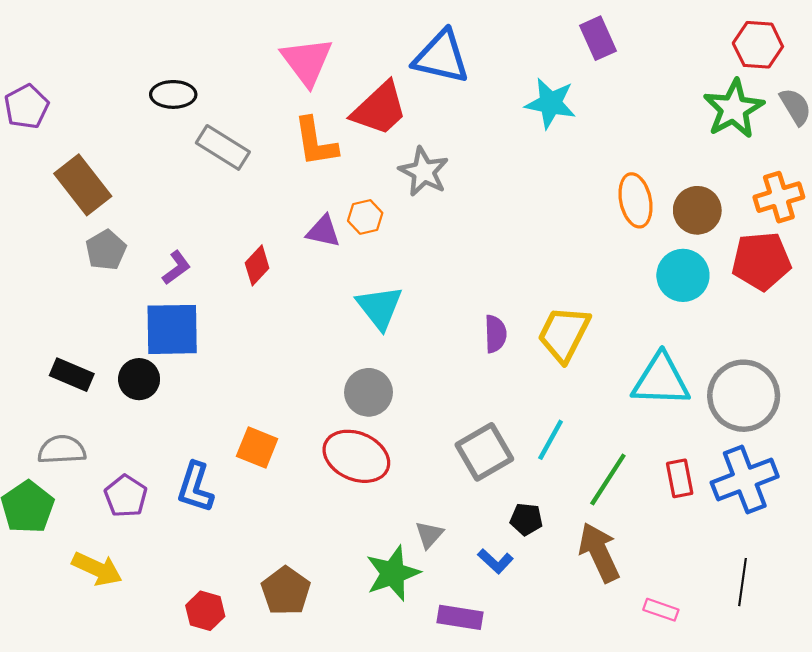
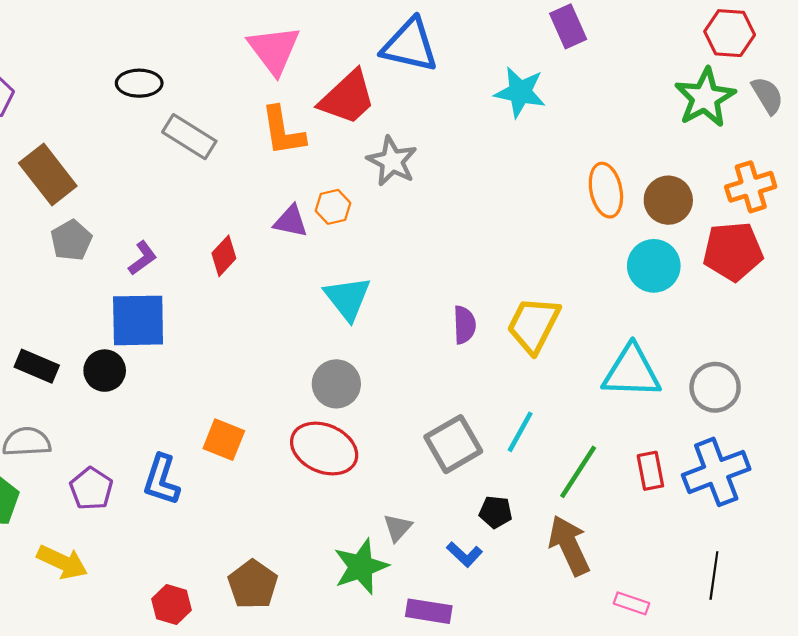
gray circle: (744, 396) -> (715, 387), size x0.7

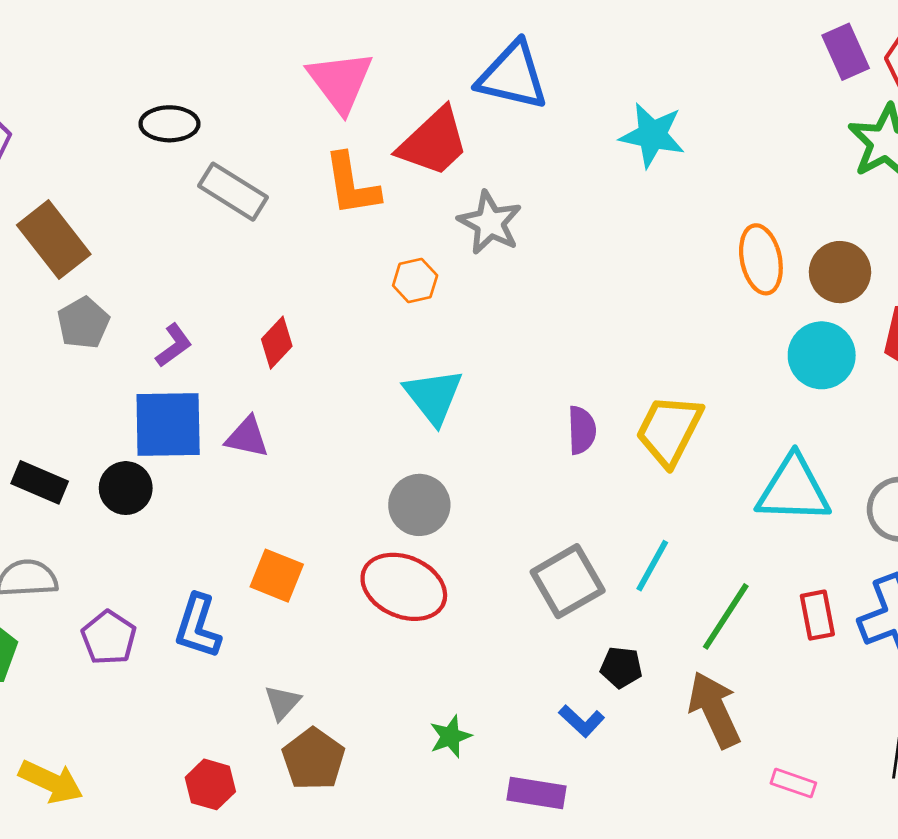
purple rectangle: (568, 26) -> (846, 52), moved
purple triangle: (291, 221) -> (247, 437), moved
gray triangle: (398, 528) -> (282, 703), moved
yellow arrow: (62, 562) -> (51, 782), moved
green star: (361, 567) -> (450, 736), size x0.6

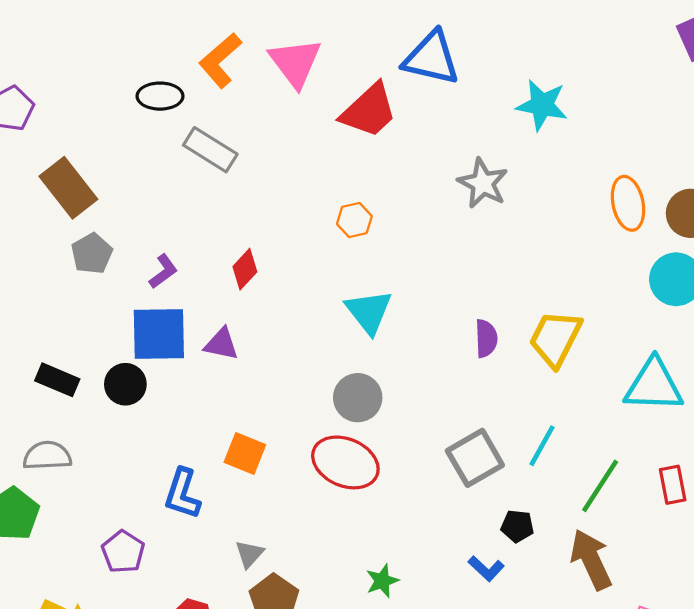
orange L-shape: (352, 185) -> (220, 60), moved, turned 58
gray star: (490, 223) -> (483, 183), moved
purple pentagon: (109, 638) -> (123, 552), moved

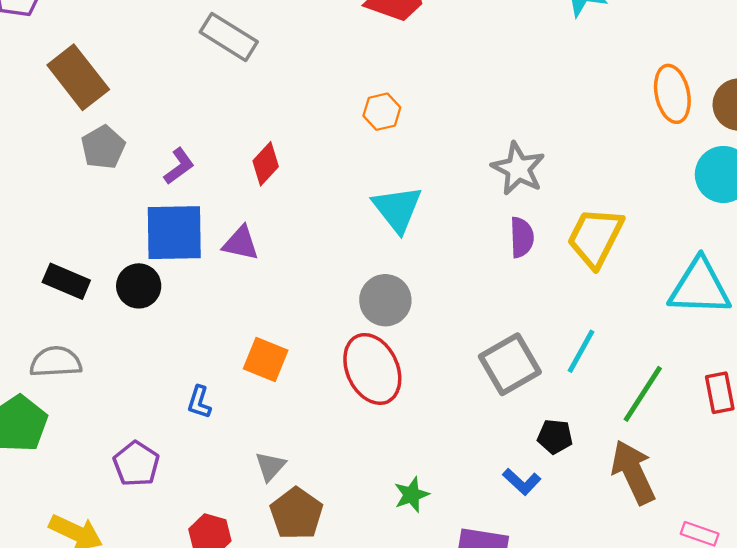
gray star: (483, 183) -> (518, 169), moved
red ellipse: (345, 462) -> (372, 369), turned 42
blue L-shape: (182, 494) -> (199, 402), size x0.6

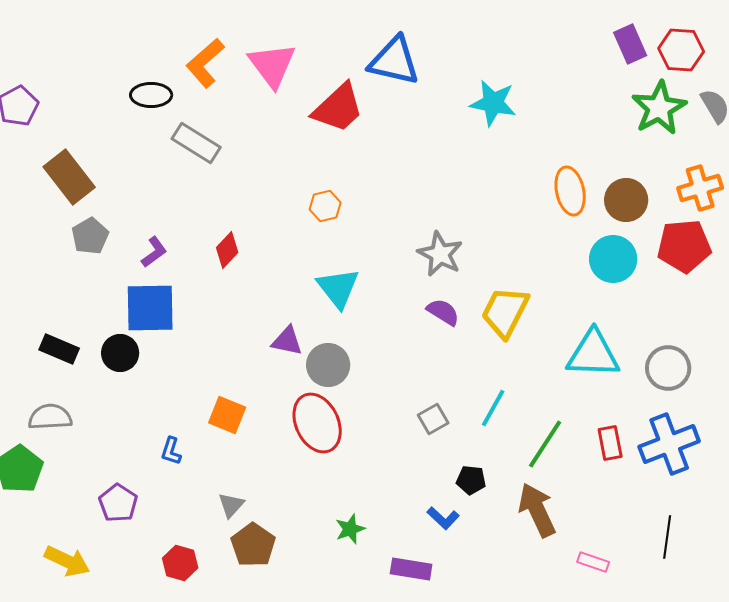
purple semicircle: (522, 237) -> (443, 312), turned -56
purple triangle: (241, 243) -> (287, 341), moved
gray square: (510, 364) -> (433, 419), size x0.6

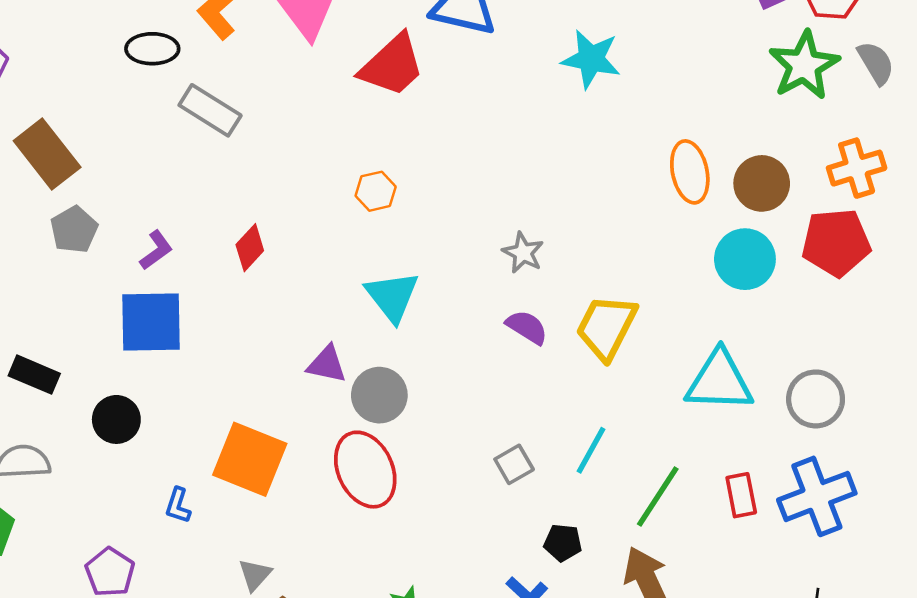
gray star: (440, 254) -> (523, 253), size x0.7
black circle: (120, 353) -> (116, 419), moved
orange square: (227, 415) -> (250, 459), size x1.5

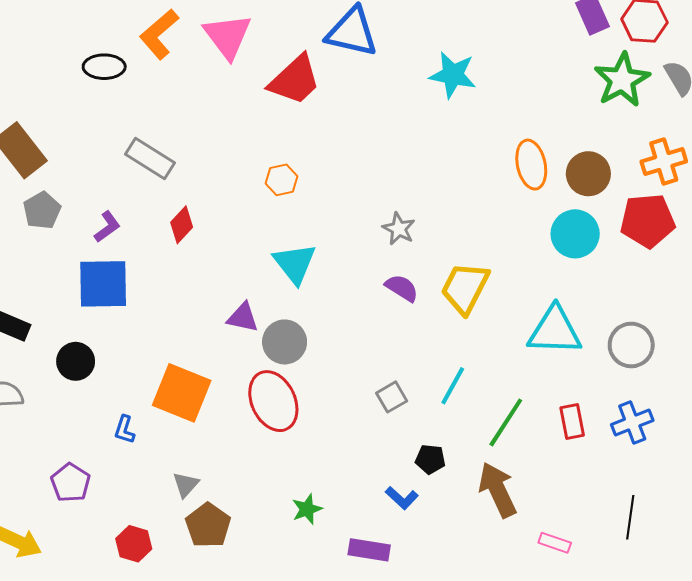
gray rectangle: (210, 110) -> (150, 158), moved
blue cross: (817, 496) -> (632, 422), size x0.7

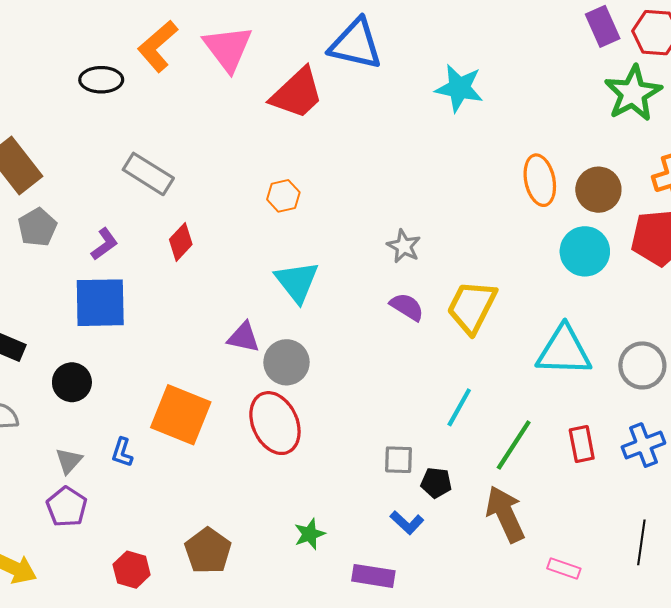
gray square: (392, 397) -> (398, 460), moved, turned 32
gray triangle: (186, 485) -> (69, 461), moved

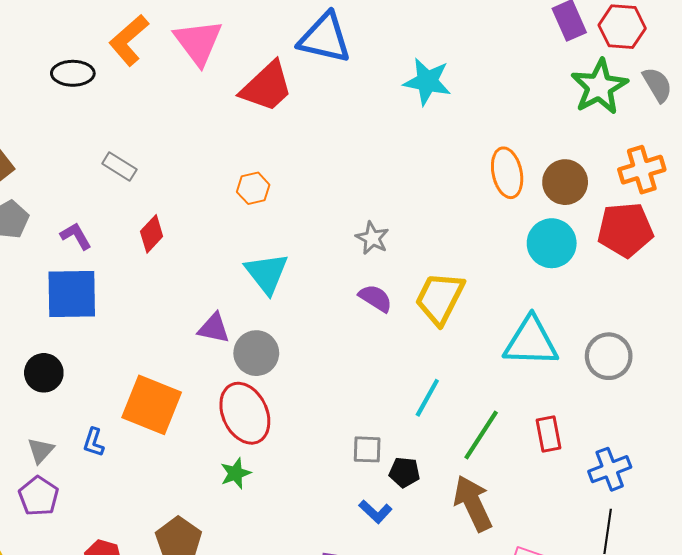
gray rectangle: (148, 174) -> (119, 167), size x0.7
purple L-shape: (104, 244) -> (76, 236), turned -84
blue cross: (643, 445) -> (610, 469), moved
green star: (310, 534) -> (236, 473), moved

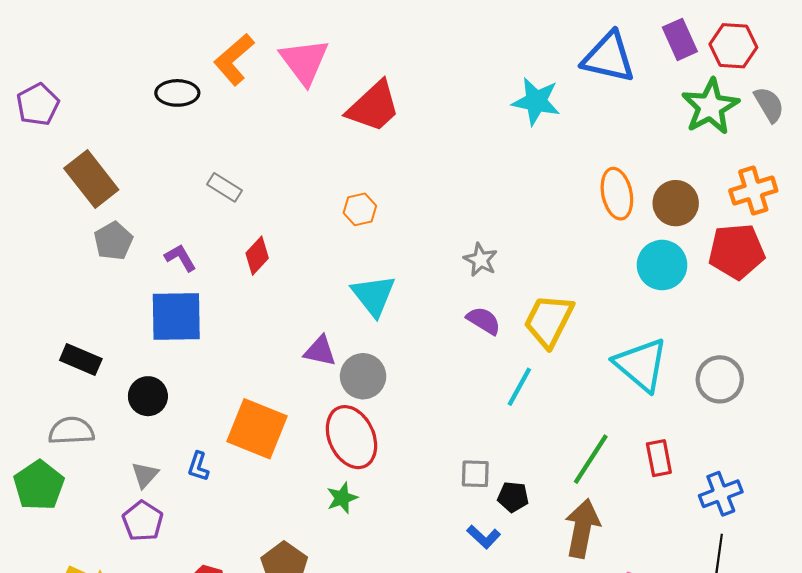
blue triangle: (325, 38) -> (609, 57), moved
cyan triangle: (531, 342) -> (641, 365), turned 38
cyan line: (427, 398) -> (519, 387), moved
brown arrow: (473, 503) -> (582, 528), turned 36

